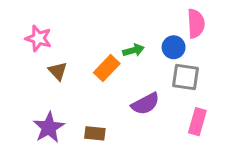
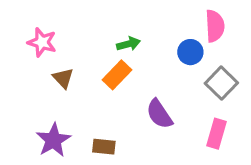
green arrow: (133, 50) -> (128, 44), moved
gray square: (185, 77) -> (221, 83), moved, turned 36
purple semicircle: (145, 104) -> (159, 114), turned 84

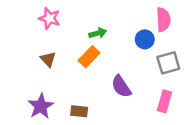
pink star: (42, 42) -> (49, 18), moved
gray square: (221, 83) -> (168, 63), turned 30

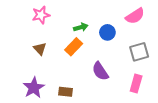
pink star: (49, 18) -> (41, 15), turned -30
pink semicircle: (163, 20) -> (135, 16), turned 60
blue circle: (145, 39) -> (107, 32), moved

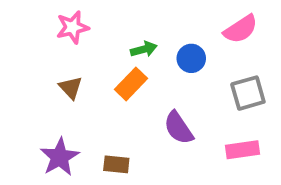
pink rectangle: (136, 84) -> (242, 150), turned 66

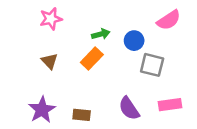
gray square: (248, 93) -> (152, 65), moved, turned 30
purple semicircle: (178, 128) -> (129, 108), moved

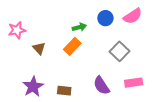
pink star: (51, 19) -> (17, 30), moved
blue circle: (134, 41) -> (105, 18), moved
gray square: (152, 65) -> (120, 51), turned 30

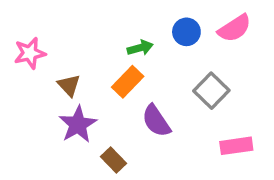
purple semicircle: (101, 86) -> (156, 121), moved
purple star: (33, 87) -> (78, 124), moved
brown rectangle: (64, 91) -> (113, 160), turned 40

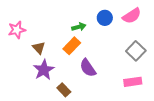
gray square: (211, 91) -> (136, 51), moved

